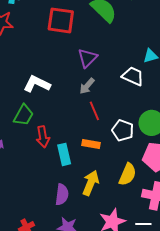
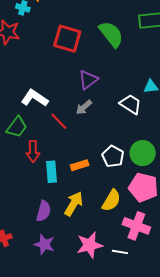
red line: (94, 111) -> (59, 121), moved, turned -30
orange rectangle: (91, 144) -> (80, 165), turned -36

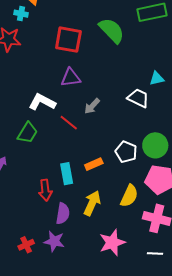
purple triangle: (88, 80) -> (71, 78), moved, turned 35
red arrow: (33, 151) -> (45, 190), moved
purple star: (44, 244) -> (54, 241), moved
white line: (120, 252) -> (155, 253), moved

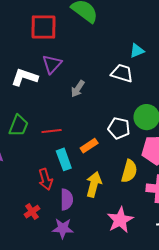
purple triangle: (71, 78) -> (52, 64), turned -30
white L-shape: (42, 102) -> (25, 77), moved
red line: (69, 123) -> (52, 131), moved, turned -36
red cross: (26, 245) -> (32, 212), moved

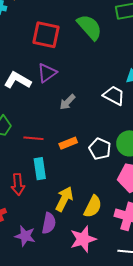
orange rectangle: (89, 146) -> (68, 143), moved
yellow semicircle: (129, 171) -> (93, 207), moved
purple semicircle: (67, 199) -> (49, 223), moved

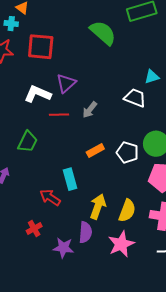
red square: (46, 35) -> (41, 47), moved
red line: (33, 138) -> (59, 115), moved
red arrow: (18, 184) -> (50, 197), turned 135

